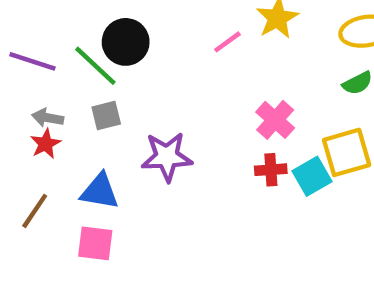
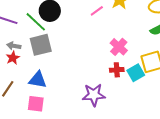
gray square: (106, 116) -> (41, 45), size x1.6
purple star: (167, 157) -> (94, 95), moved

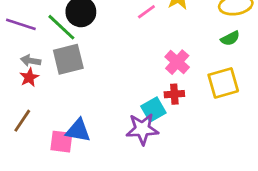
cyan square: (136, 73) -> (153, 109), moved
blue triangle: (38, 80) -> (78, 130), moved

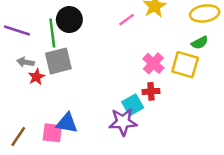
green line: (61, 27) -> (52, 33), turned 40
red star: (29, 77) -> (36, 77), moved
yellow square: (223, 83) -> (185, 65), moved, turned 32
brown line: (22, 121) -> (18, 136), moved

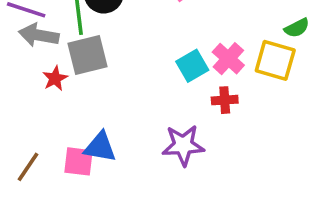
gray arrow: (25, 62) -> (39, 35), moved, size x1.5
cyan square: (133, 105) -> (192, 66), moved

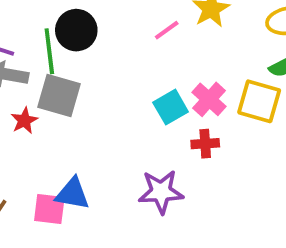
gray square: (88, 55) -> (59, 96), turned 30

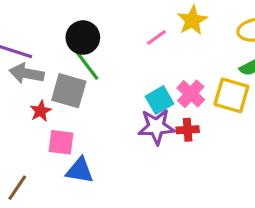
green line: (49, 51) -> (86, 64), moved, turned -30
purple star: (161, 192) -> (156, 127), moved
pink square: (49, 209) -> (61, 142), moved

